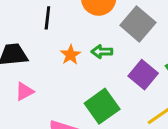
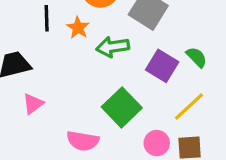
green arrow: (102, 52) -> (113, 47), size x1.4
orange star: (71, 55) -> (78, 28), moved

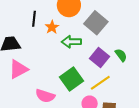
pink triangle: (33, 104) -> (18, 69), size x1.5
yellow line: (189, 106) -> (100, 83), moved

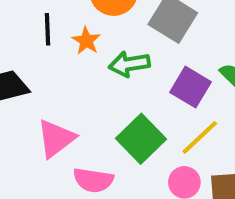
pink triangle: (18, 69) -> (56, 138), moved

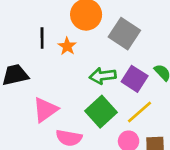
green arrow: (129, 64) -> (103, 76), moved

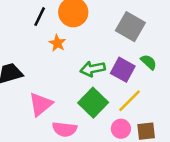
gray square: (124, 34) -> (130, 27), moved
black line: (42, 38) -> (40, 17), moved, turned 30

